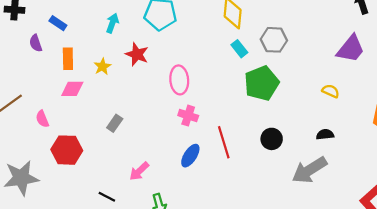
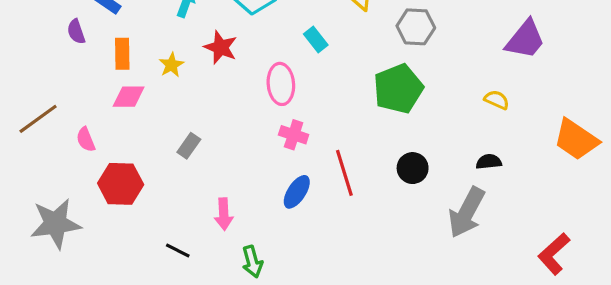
cyan rectangle: (239, 49) -> (316, 40), moved
gray arrow: (309, 170) -> (467, 212), turned -30
pink arrow: (139, 171) -> (224, 214), turned -50

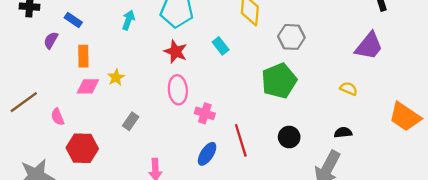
purple semicircle: (76, 32) -> (51, 40), turned 48
red star: (221, 47) -> (176, 52), moved
yellow star: (171, 65) -> (116, 77), moved
pink ellipse: (281, 84) -> (178, 90), moved

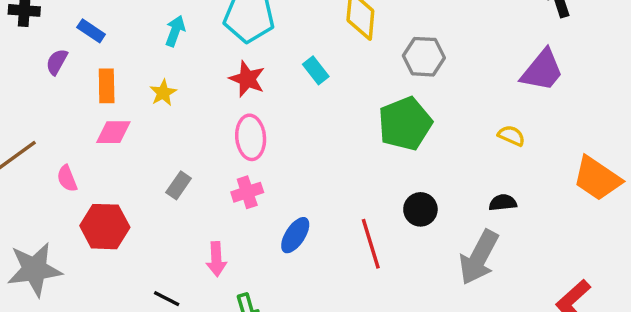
yellow star: (116, 77) -> (163, 93), moved
pink cross: (205, 113) -> (247, 192), moved, turned -36
red line: (241, 140) -> (371, 244), moved

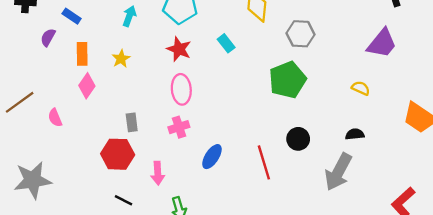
pink diamond: (113, 132) -> (87, 86), turned -55
gray rectangle: (179, 185) -> (132, 122), turned -42
red hexagon: (105, 227) -> (118, 154), moved

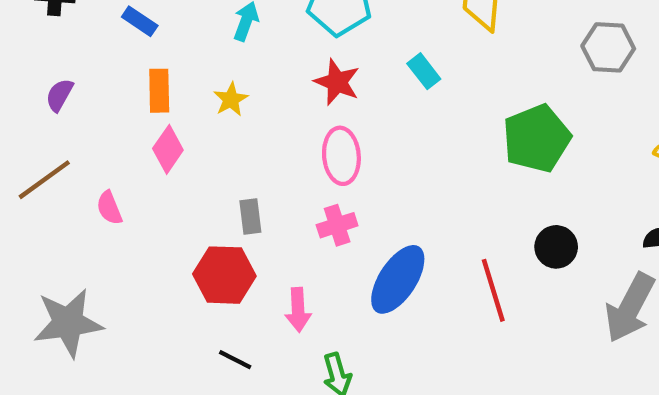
gray hexagon: (300, 34) -> (608, 47), moved
purple semicircle: (48, 37) -> (59, 95), moved
blue ellipse: (212, 157) -> (398, 279), size x1.5

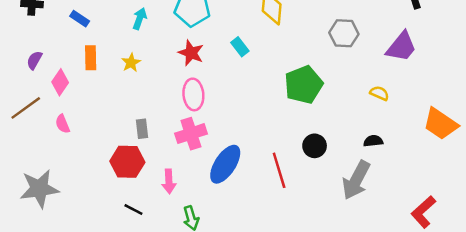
pink diamond: (168, 149) -> (60, 82), moved
pink cross: (337, 225) -> (191, 134), size x1.4

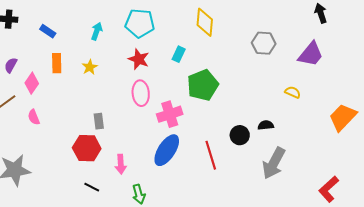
cyan rectangle: (240, 47) -> (179, 54), turned 63
green pentagon: (304, 85) -> (203, 85), moved
orange trapezoid: (441, 124) -> (343, 117), turned 100
pink cross: (191, 134) -> (170, 114), moved
black semicircle: (373, 141) -> (266, 125), moved

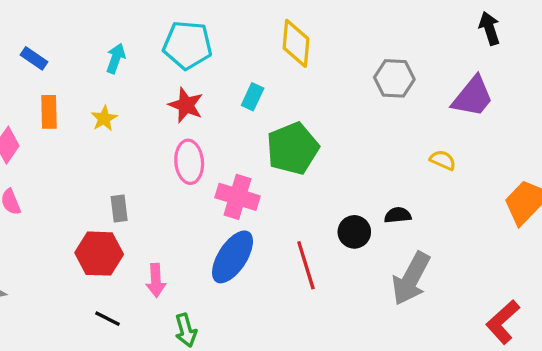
pink cross: (170, 114) -> (238, 197), turned 35

